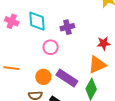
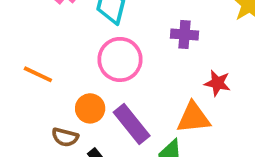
purple cross: (67, 27) -> (184, 35), moved
pink circle: (51, 47) -> (120, 59), size x1.5

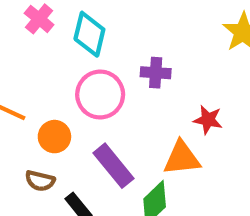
purple cross: (184, 35) -> (156, 73), moved
orange circle: (90, 108) -> (54, 137), moved

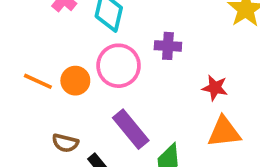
orange circle: (54, 137) -> (75, 81), moved
orange triangle: (182, 158) -> (224, 132), moved

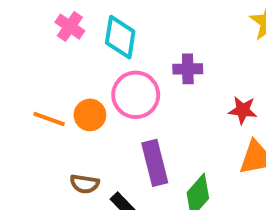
purple rectangle: (131, 129) -> (155, 163), turned 30

